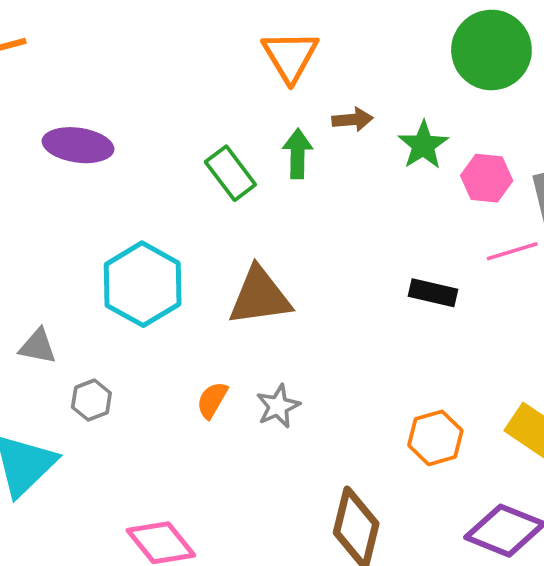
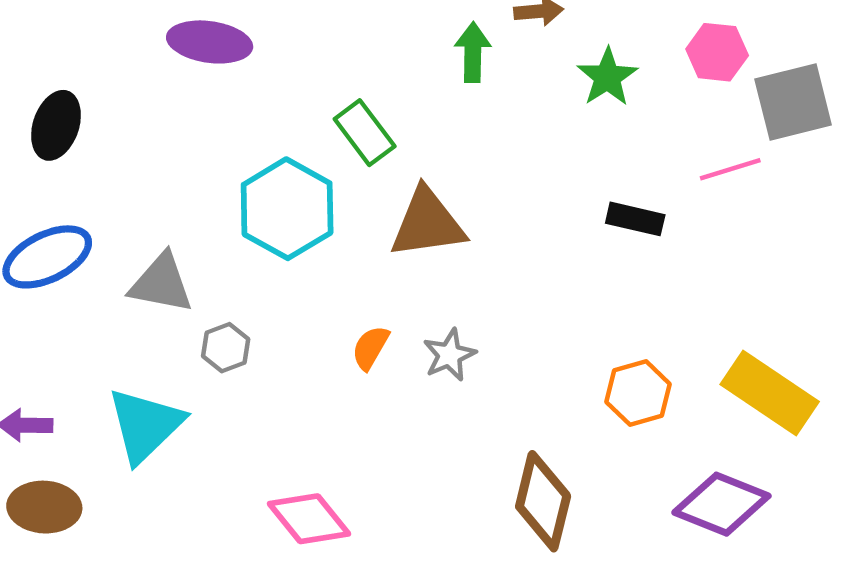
green star: (423, 145) -> (607, 77), moved
green rectangle: (230, 173) -> (365, 133), moved
pink hexagon: (487, 178) -> (717, 52), moved
gray triangle: (38, 346) -> (161, 283), size x1.4

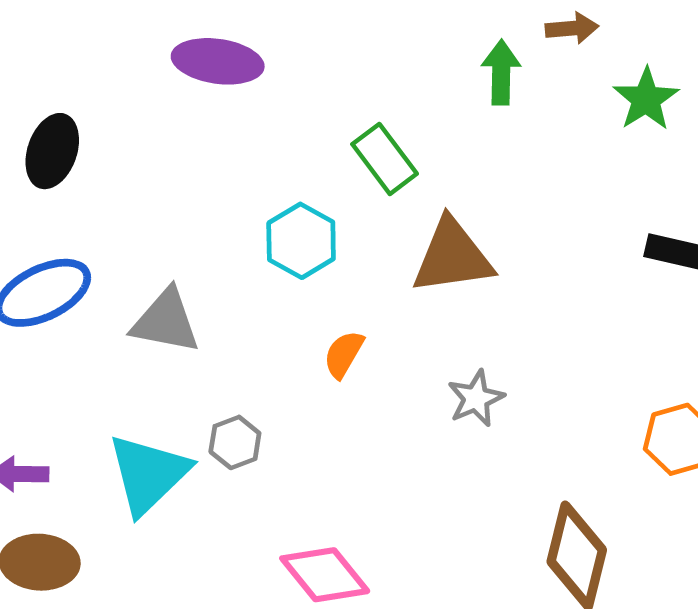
cyan hexagon: (287, 209) -> (301, 241), size x0.7
gray hexagon: (226, 348) -> (235, 442), moved
orange semicircle: (370, 348) -> (344, 354), moved

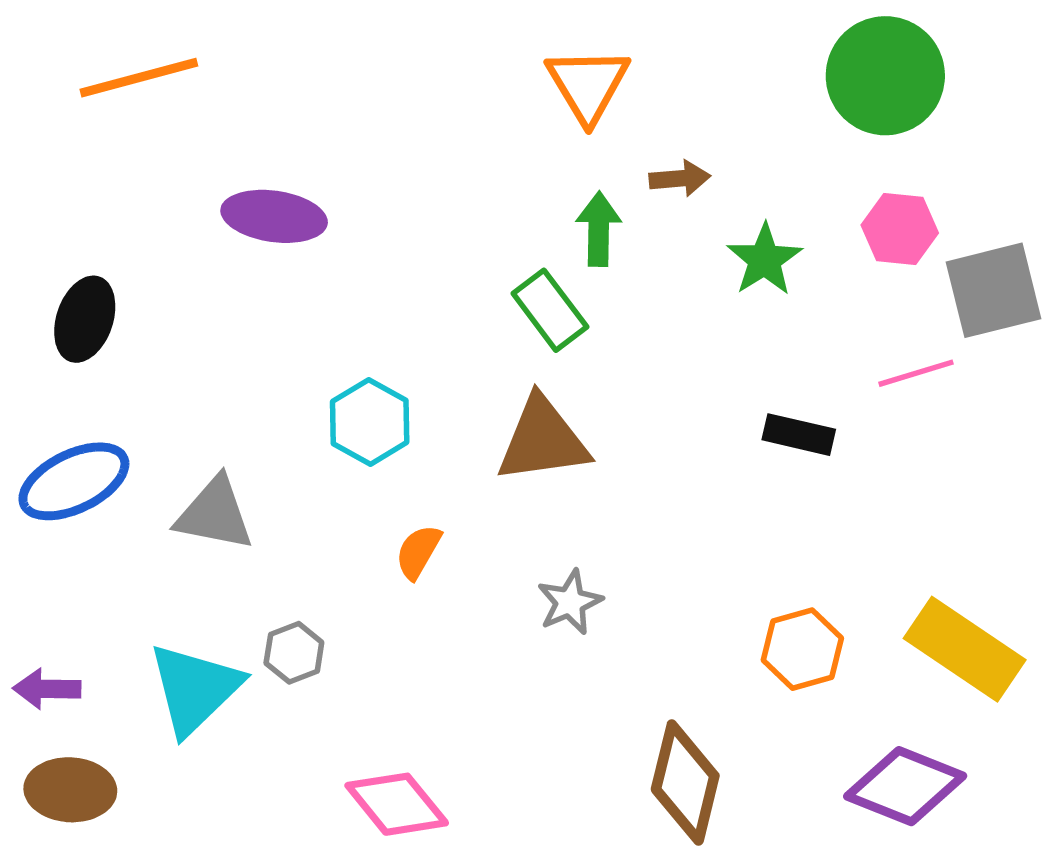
green rectangle: (385, 159) -> (550, 310), moved

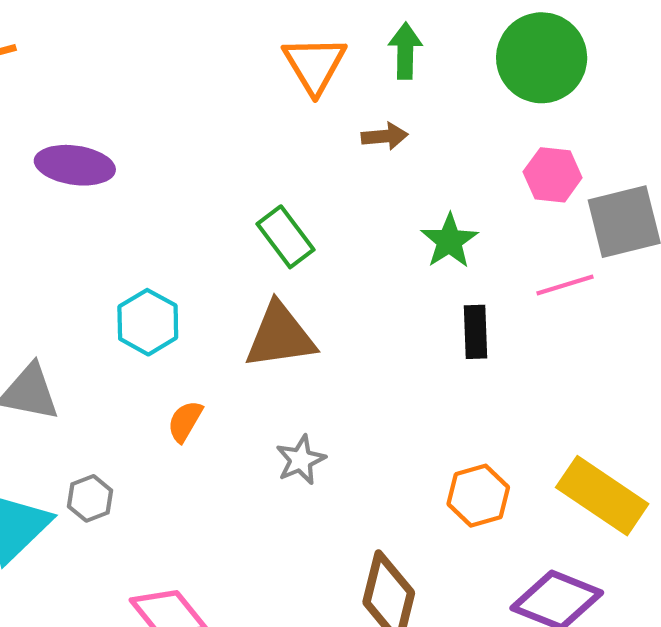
green arrow: (599, 229) -> (405, 51), moved
green star: (765, 260) -> (449, 241), moved
black rectangle: (799, 435) -> (476, 332), turned 75

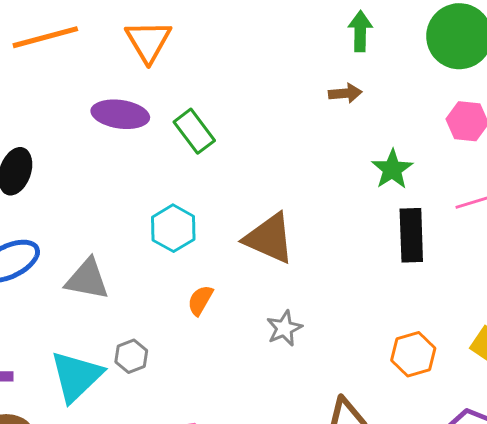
orange triangle: (314, 65) -> (148, 41), moved
green rectangle: (285, 237) -> (194, 131), moved
black rectangle: (476, 332) -> (411, 235), size x1.4
brown triangle: (280, 336) -> (269, 238), turned 32

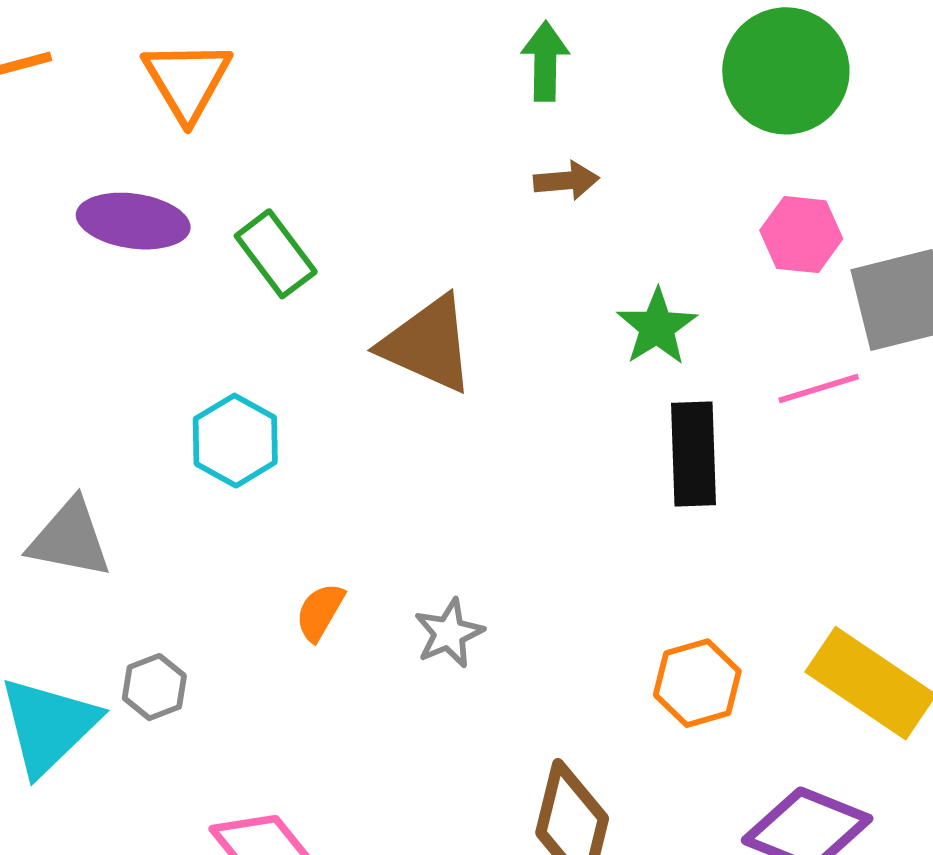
green arrow: (360, 31) -> (545, 61), moved
brown triangle: (269, 238) -> (428, 344), moved
orange semicircle: (200, 300) -> (320, 612), moved

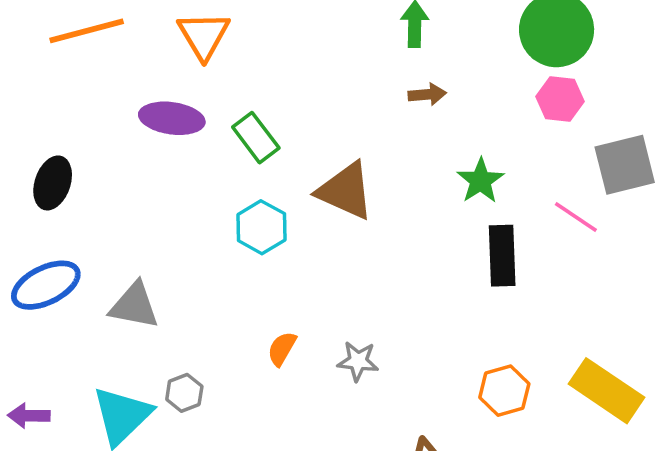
pink hexagon: (801, 235) -> (560, 99), moved
pink line: (819, 389) -> (576, 217), turned 51
cyan hexagon: (235, 441) -> (261, 227), moved
gray star: (449, 633) -> (358, 361), turned 30

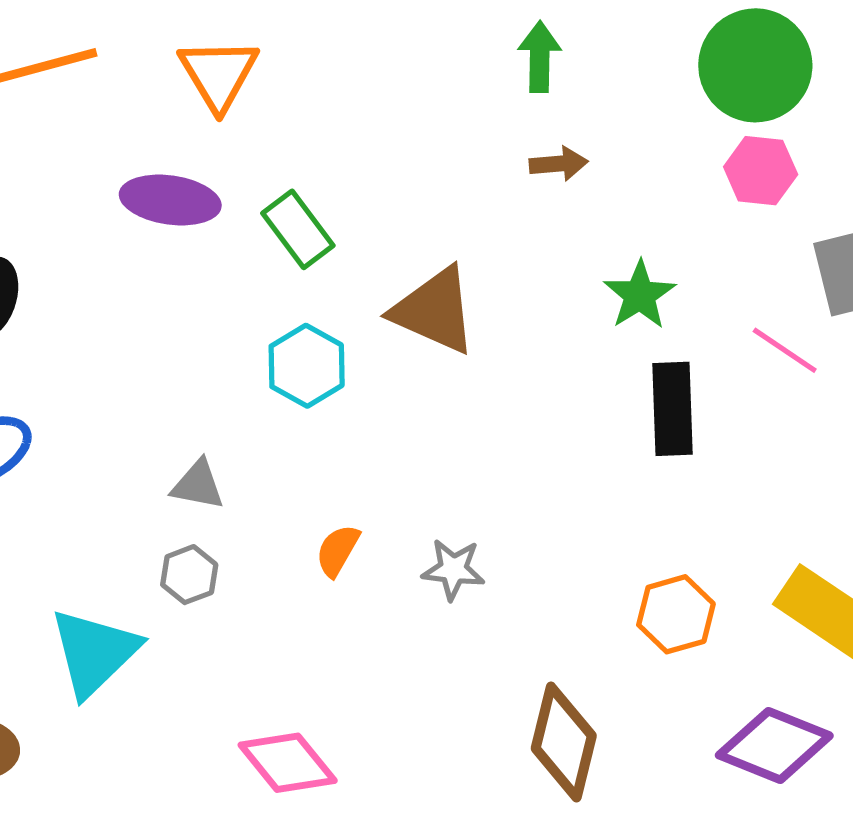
gray triangle: (134, 306) -> (198, 485), moved, size x0.7
gray hexagon: (184, 393) -> (189, 575), moved

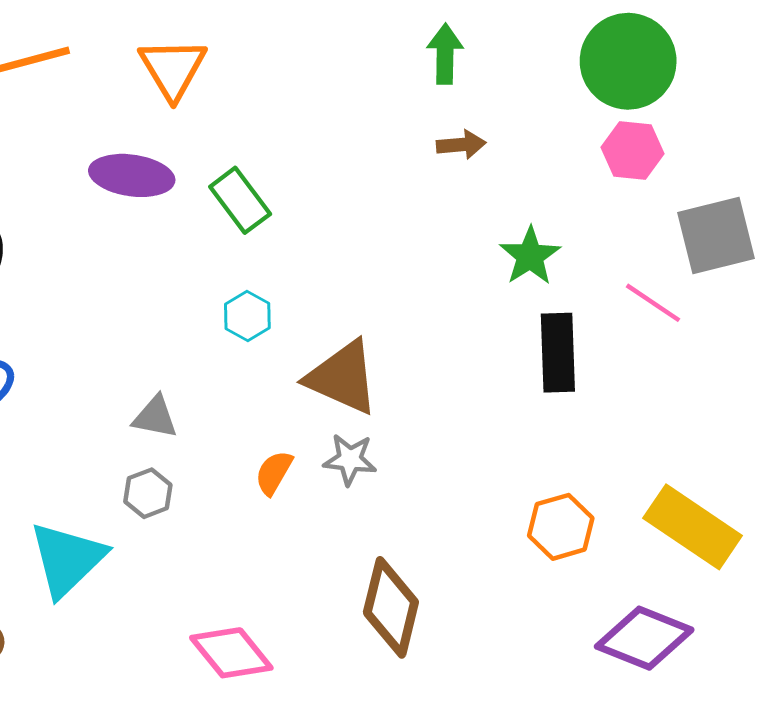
brown triangle: (434, 310) -> (343, 377), moved
cyan hexagon: (307, 366) -> (247, 316), size x0.7
gray star: (453, 569) -> (350, 459), moved
brown diamond: (564, 742) -> (391, 607), moved

